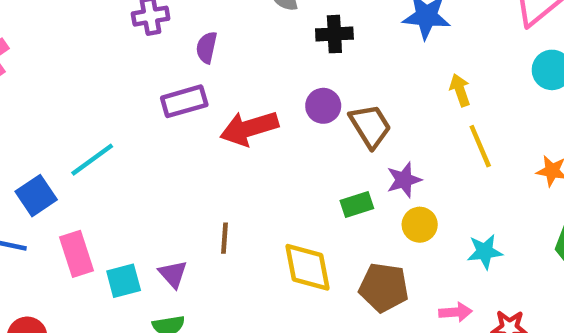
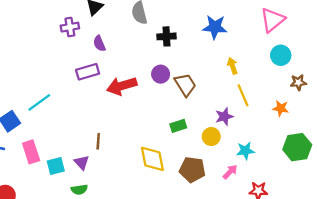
purple semicircle: (207, 47) -> (99, 44), turned -35
purple star: (404, 180) -> (224, 117), moved
brown line: (225, 238) -> (98, 141), moved
pink arrow: (456, 312) -> (230, 172), moved, turned -42

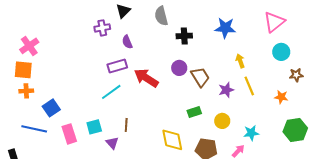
red arrow: (122, 86) -> (146, 78), turned 50
cyan line: (39, 102) -> (111, 92), moved
purple star: (224, 117) -> (226, 90), moved
cyan square: (56, 166) -> (94, 127), moved

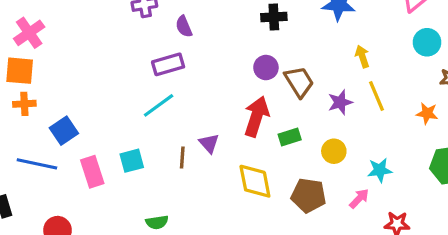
red arrow: (146, 78) -> (256, 116), moved, turned 75
purple triangle: (112, 143) -> (209, 143), moved

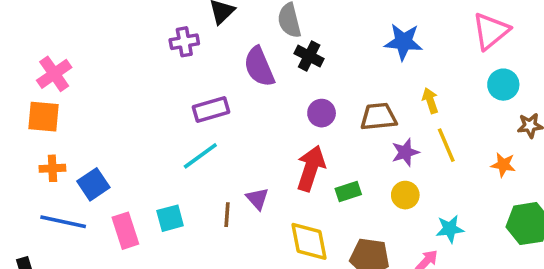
black cross: (274, 17) -> (309, 56), moved, turned 30
purple semicircle: (184, 26) -> (259, 67), moved, size x1.6
brown trapezoid: (299, 82) -> (379, 117), moved, turned -64
orange cross: (24, 104) -> (52, 168), moved
yellow circle: (334, 151) -> (405, 195), moved

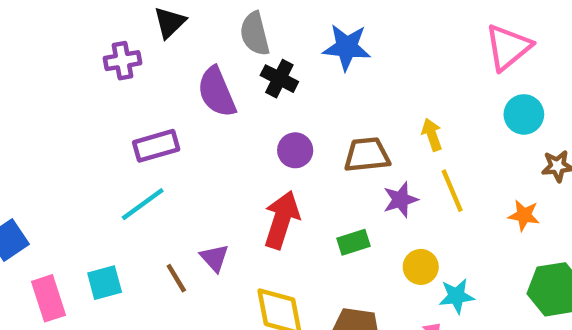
blue star: (403, 42) -> (347, 47), moved
green rectangle: (348, 191) -> (353, 242), moved
yellow circle: (405, 195) -> (421, 267), moved
brown line: (227, 215) -> (176, 278), turned -35

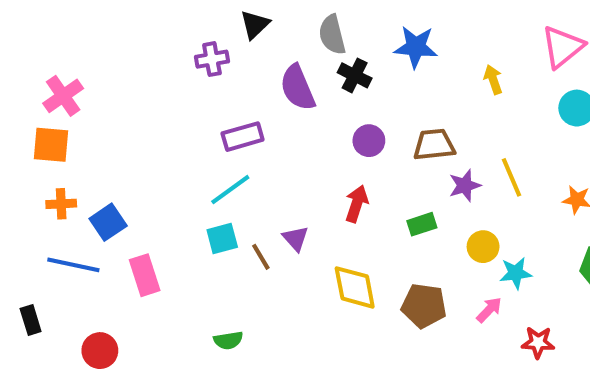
yellow arrow: (432, 135) -> (493, 79), moved
red arrow: (282, 220) -> (357, 204), size x0.7
cyan square: (105, 283) -> (222, 238), moved

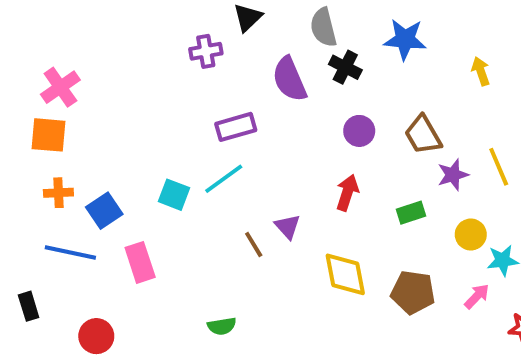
brown trapezoid: (434, 145) -> (423, 135), turned -114
cyan square: (222, 238) -> (174, 195), moved, turned 36

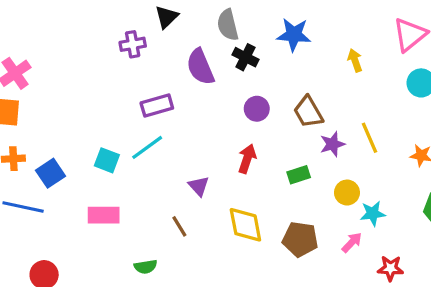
brown line: (254, 244) -> (179, 226), moved
pink rectangle: (140, 262) -> (104, 215), moved, turned -72

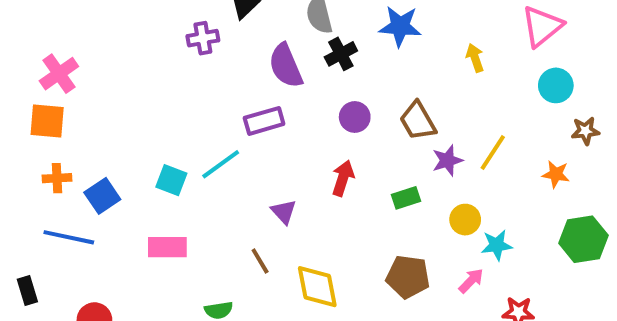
black cross: (245, 57) -> (341, 54), turned 35
purple rectangle: (157, 106) -> (264, 121), moved
yellow line: (370, 138) -> (493, 152), turned 56
yellow diamond: (245, 225) -> (317, 287), moved

